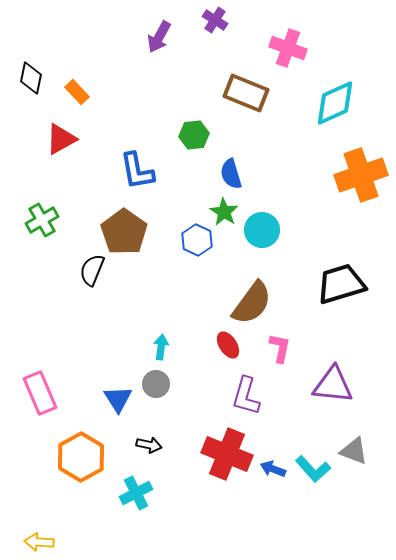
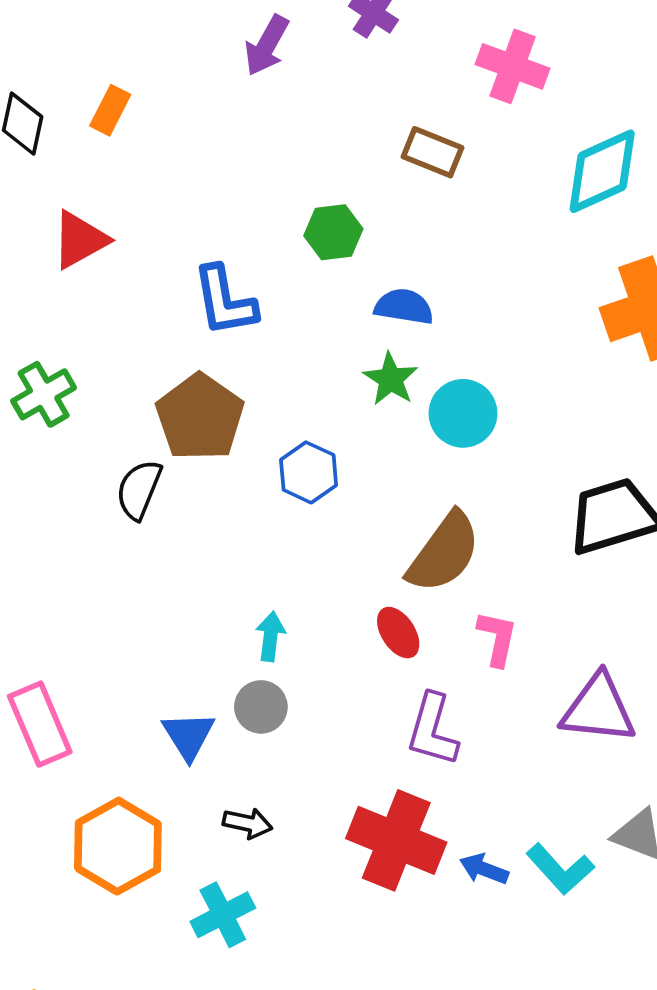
orange rectangle: (77, 92) -> (110, 110), moved, turned 70
brown rectangle: (246, 93) -> (432, 152), size x0.7
blue semicircle: (231, 174) -> (404, 307), turned 116
blue hexagon: (197, 240) -> (309, 472), moved

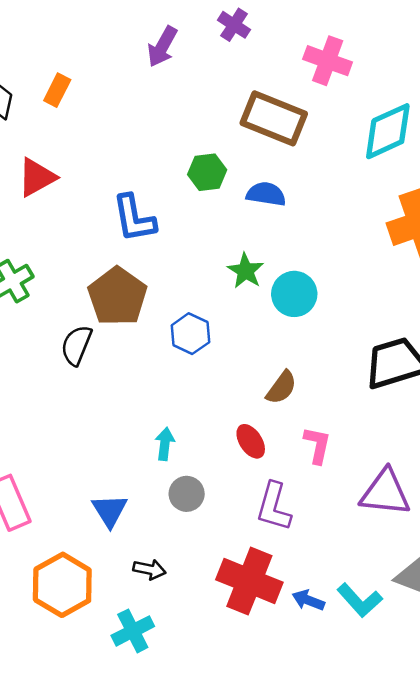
brown rectangle: (432, 152) -> (274, 118), size x1.6
blue semicircle: (404, 307) -> (266, 194), moved
brown semicircle: (444, 553) -> (281, 387), size x0.6
gray circle: (261, 707) -> (187, 494), moved

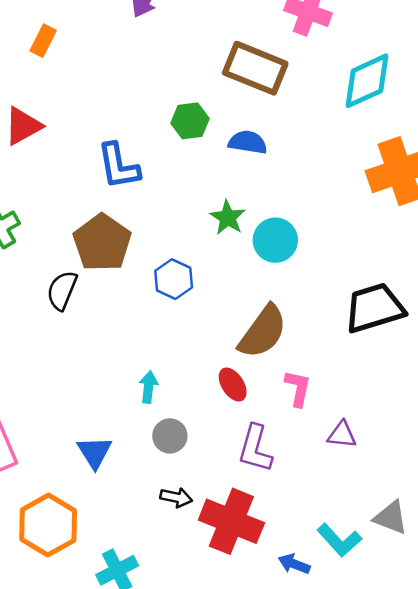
brown semicircle: (281, 387) -> (263, 332), size x1.6
purple triangle: (385, 493) -> (342, 435), moved, size x0.6
black arrow: (149, 569) -> (176, 497), moved
blue arrow: (308, 600) -> (294, 564), moved

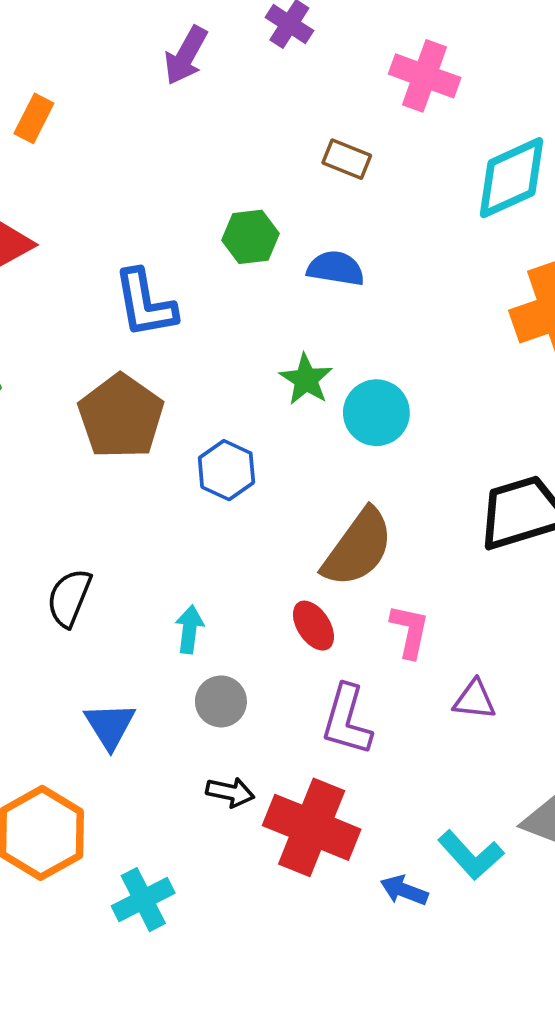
brown rectangle: (255, 68) -> (347, 159), size x0.5
black semicircle: (62, 290) -> (69, 598), moved

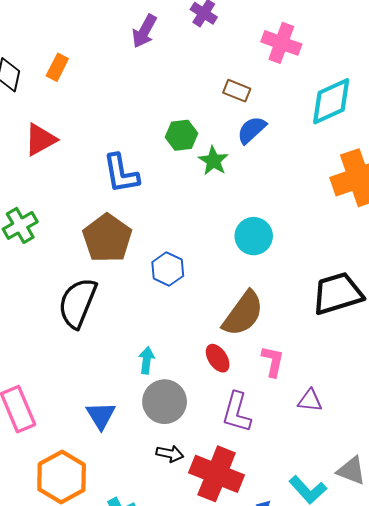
blue semicircle: (336, 268) -> (252, 130), moved, turned -52
green star: (306, 379) -> (213, 161), moved
black semicircle: (69, 598) -> (78, 303), moved, size x1.5
gray circle: (221, 701) -> (165, 402), size x1.5

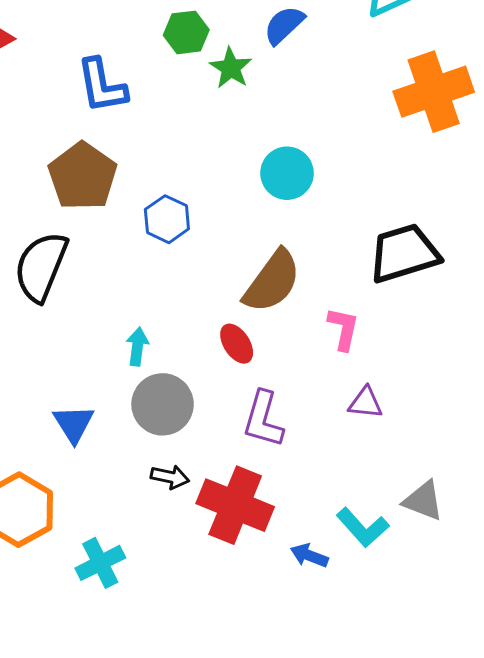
pink L-shape: (273, 361) -> (343, 329), moved

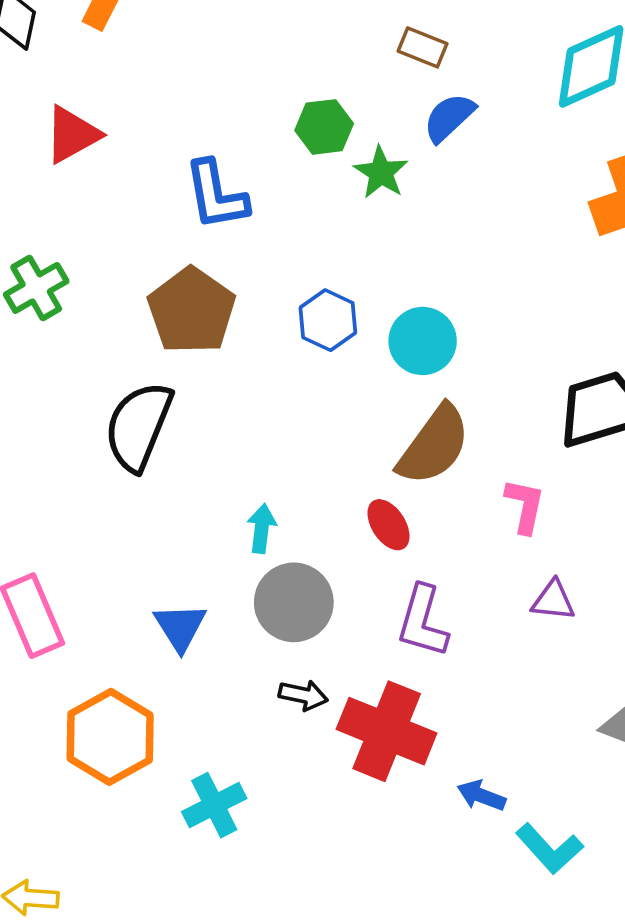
cyan circle: (287, 173) -> (423, 341), moved
blue hexagon: (167, 219) -> (328, 320), moved
cyan L-shape: (363, 527) -> (549, 849), moved

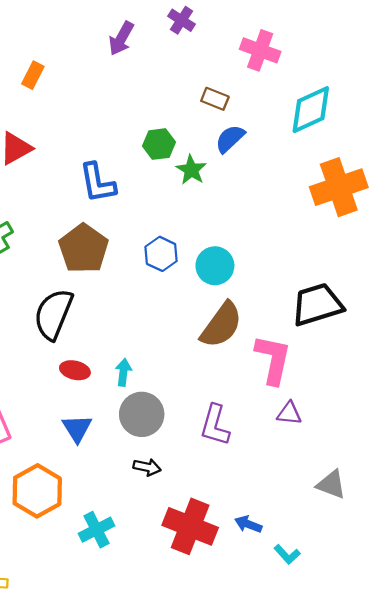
pink L-shape: (525, 506) -> (273, 359), size x1.6
red ellipse: (388, 525) -> (75, 370), moved, turned -44
red cross: (387, 731) -> (190, 526), moved
cyan L-shape: (549, 849) -> (287, 554), size x0.7

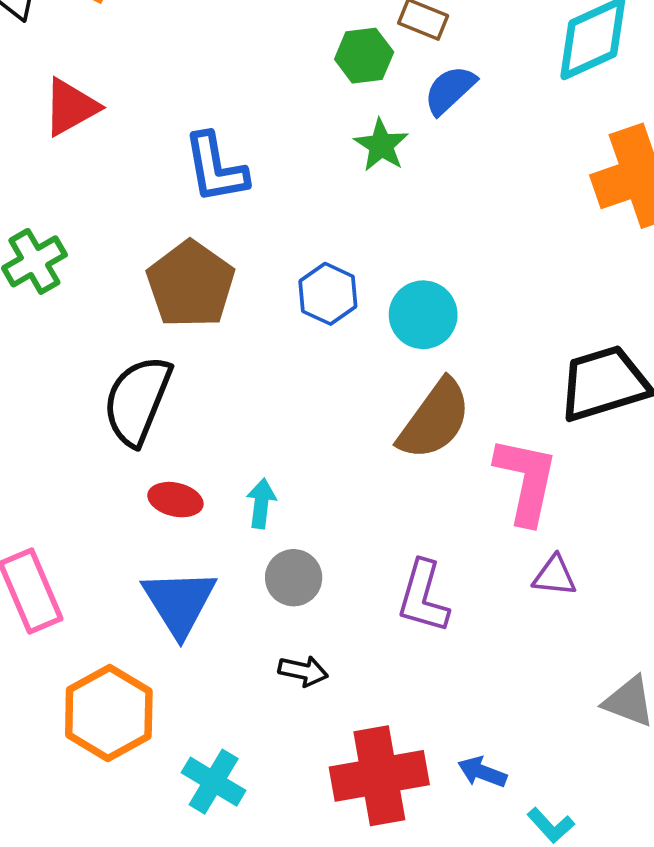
green hexagon: (159, 144) -> (364, 56), moved
gray circle: (142, 414) -> (294, 578), size x0.7
blue triangle: (77, 428) -> (179, 602), size x1.4
red cross: (190, 526) -> (379, 776), turned -32
cyan cross: (96, 530) -> (214, 782), turned -32

